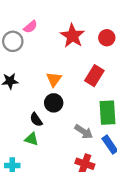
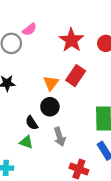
red rectangle: (94, 76) -> (76, 76), moved
gray arrow: (84, 132) -> (60, 137), moved, turned 36

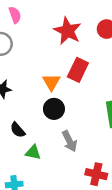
pink semicircle: (30, 29) -> (15, 15), moved, turned -64
black semicircle: (32, 123) -> (18, 130), moved

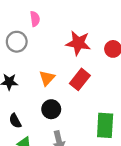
red star: (68, 31) -> (78, 43), turned -30
orange triangle: (51, 82) -> (47, 78), moved

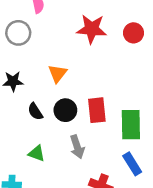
red rectangle: (80, 79) -> (97, 110), moved, turned -40
black semicircle: (15, 121) -> (35, 111), moved

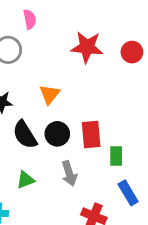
black semicircle: (35, 111) -> (25, 135), size x1.5
green rectangle: (131, 125) -> (116, 156), moved, size x0.6
green triangle: (37, 153) -> (25, 180), turned -42

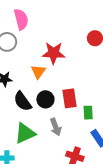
pink semicircle: (30, 19) -> (21, 19), size x1.5
red star: (87, 47) -> (54, 53), moved
green triangle: (25, 180) -> (25, 133), size x1.6

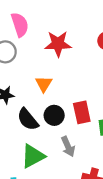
red star: (54, 53) -> (58, 44), moved

